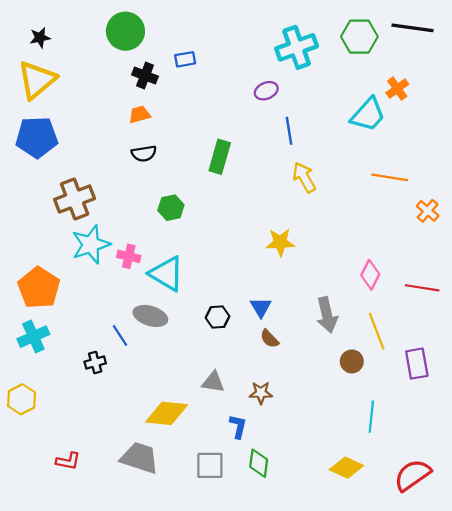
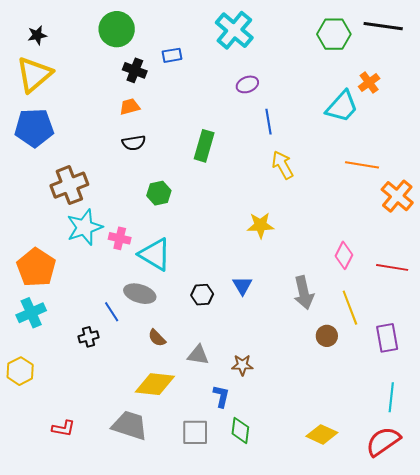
cyan cross: (297, 47) -> (234, 30), moved, turned -30
orange cross: (428, 211) -> (397, 196), size x1.5
brown semicircle: (270, 339) -> (157, 338), moved
cyan line: (371, 417) -> (391, 397), moved

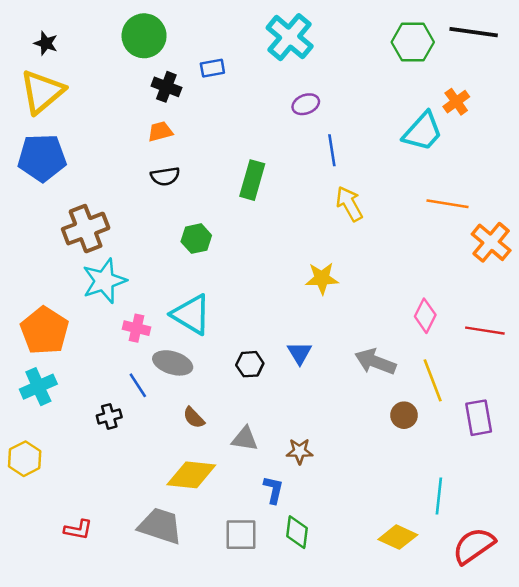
black star: (37, 35) -> (46, 43), turned 30
pink cross: (120, 238) -> (137, 328), moved
gray arrow: (304, 293) -> (375, 362), turned 124
cyan line: (391, 397) -> (439, 496), moved

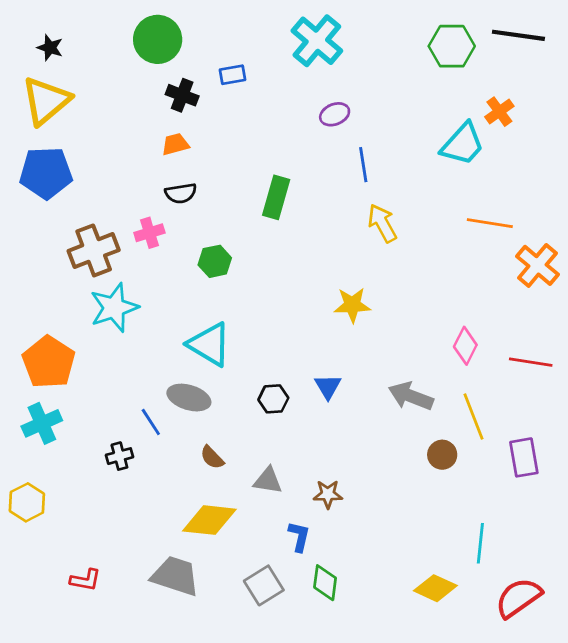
pink cross: (137, 328) -> (149, 233), moved, turned -30
gray square: (241, 535) -> (264, 585), turned -32

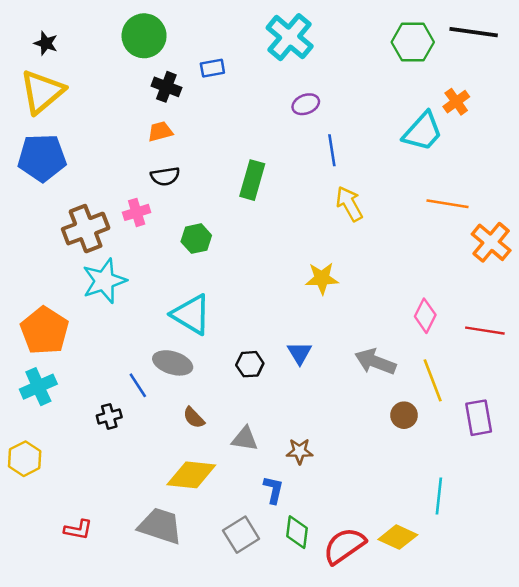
red semicircle: (518, 598) -> (344, 546), moved

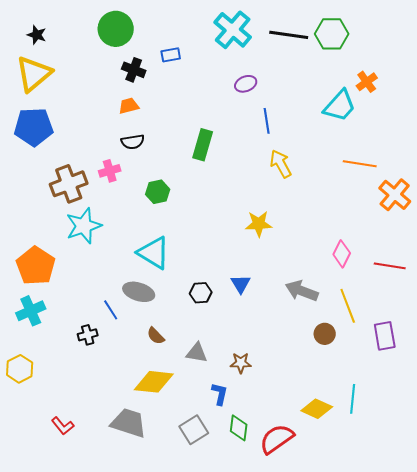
black line: (474, 32) -> (289, 35), moved
red L-shape: (78, 530) -> (63, 426), turned 40
yellow diamond: (398, 537) -> (317, 409), moved

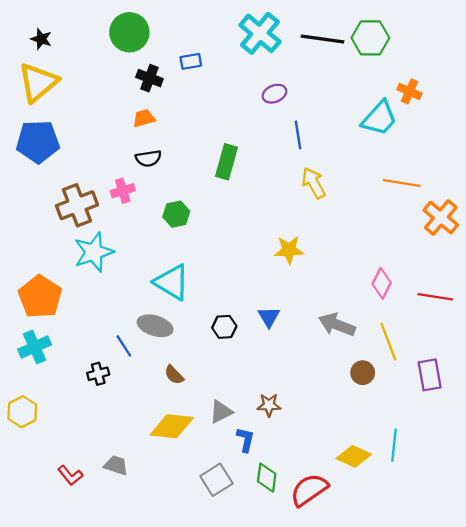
orange cross: (367, 82) -> (410, 91), turned -30
gray triangle: (197, 353) -> (221, 412), moved, turned -35
gray trapezoid: (129, 423) -> (116, 465), moved, size x0.6

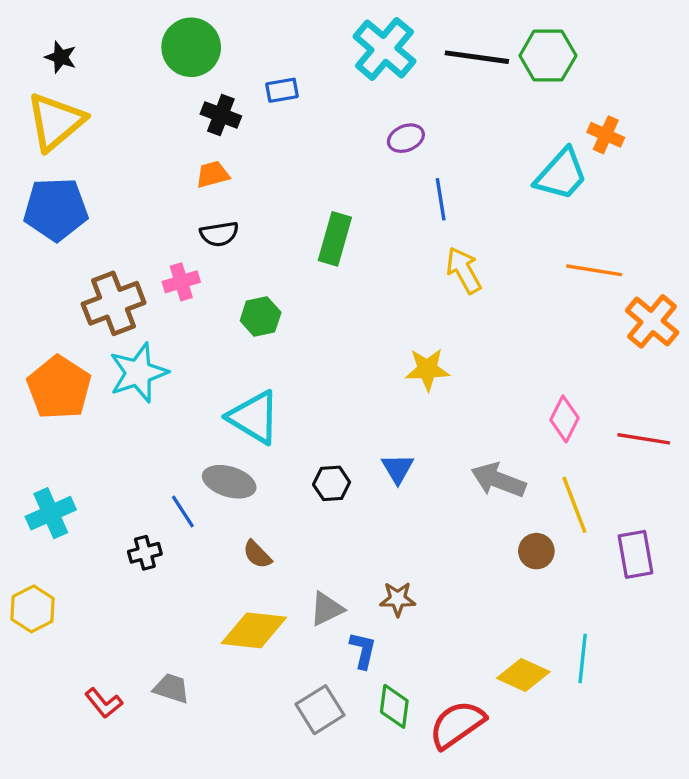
orange pentagon: (40, 297) -> (59, 388), moved

